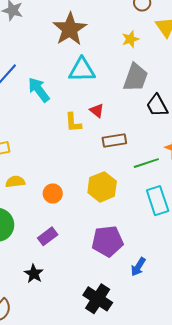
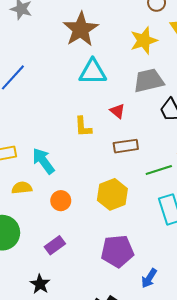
yellow star: (130, 39) -> (144, 40), size x1.5
gray trapezoid: (135, 77) -> (149, 81), turned -124
cyan arrow: (39, 90) -> (43, 161), moved
red triangle: (97, 111) -> (117, 111), moved

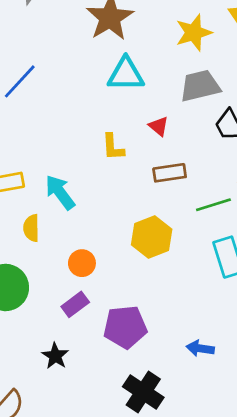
yellow semicircle: (22, 188) -> (31, 228), turned -84
orange circle: (61, 201) -> (82, 263), moved
purple pentagon: (117, 251) -> (125, 327), moved
blue arrow: (149, 278) -> (200, 348), turned 66

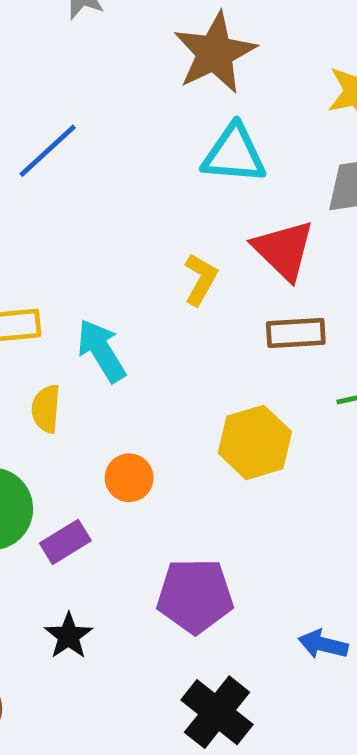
red triangle: (159, 126) -> (284, 250), size x1.8
yellow L-shape: (113, 147) -> (201, 279), turned -152
purple rectangle: (75, 304) -> (65, 542), moved

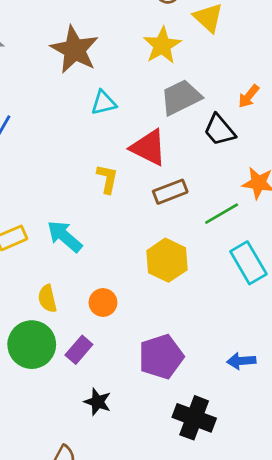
cyan triangle: (234, 154) -> (104, 103), size x0.7
yellow semicircle: (46, 409) -> (47, 299), moved

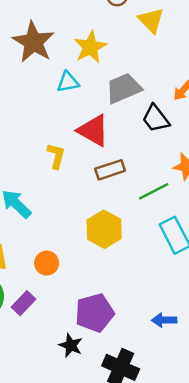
yellow star: (162, 45) -> (90, 47), moved
cyan triangle: (104, 103) -> (68, 82), moved
black star: (98, 402) -> (71, 345), moved

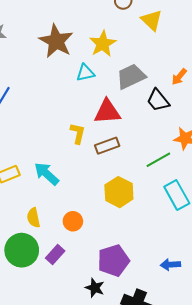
red triangle: (93, 130) -> (107, 112), turned -32
brown rectangle: (110, 170) -> (107, 146), moved

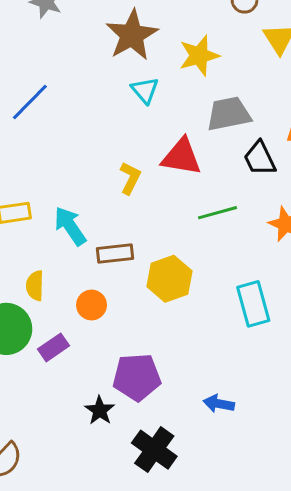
cyan triangle: (85, 73) -> (145, 90), moved, turned 48
brown rectangle: (107, 146) -> (115, 253), moved
green line: (158, 160) -> (218, 213), moved

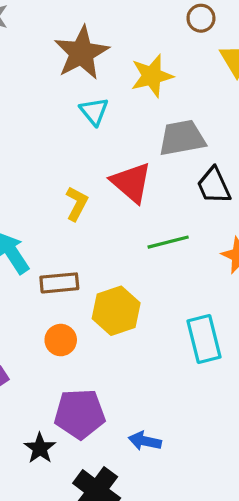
red triangle: (181, 157) -> (131, 182), turned 30
orange circle: (92, 305) -> (61, 340), moved
blue arrow: (219, 404) -> (145, 441), moved

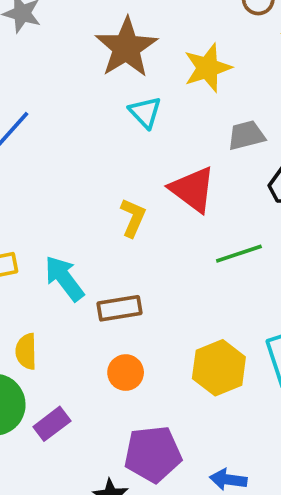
gray trapezoid: (182, 138) -> (246, 135), size x0.7
yellow hexagon: (116, 311) -> (219, 368), moved

